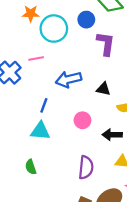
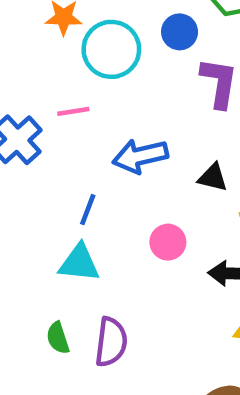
purple semicircle: (86, 167) -> (111, 342), moved

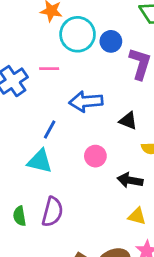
blue circle: (180, 32) -> (111, 41), moved
green semicircle: (58, 338) -> (20, 216), moved

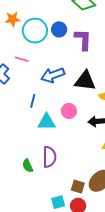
pink line: (49, 69) -> (22, 59), turned 32
black triangle: (128, 121) -> (85, 81), size x1.6
cyan triangle: (40, 161) -> (46, 122), moved

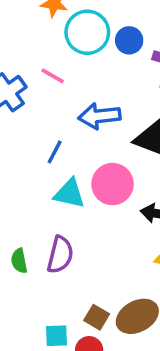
pink circle: (69, 111) -> (113, 184), size x1.5

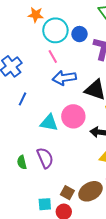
pink line: (53, 76) -> (53, 56), moved, turned 32
blue line: (55, 152) -> (22, 99), moved
purple semicircle: (60, 255) -> (45, 158), turned -35

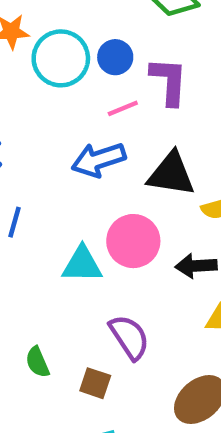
pink line: (53, 56) -> (123, 108), moved, turned -72
purple semicircle: (45, 158) -> (129, 337), moved
brown square: (67, 193) -> (95, 383), moved

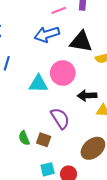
black arrow: (196, 266) -> (87, 96), moved
green semicircle: (37, 362) -> (24, 138), moved

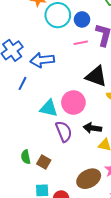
blue arrow: (47, 34) -> (42, 60), moved
purple semicircle: (60, 118) -> (64, 131), moved

